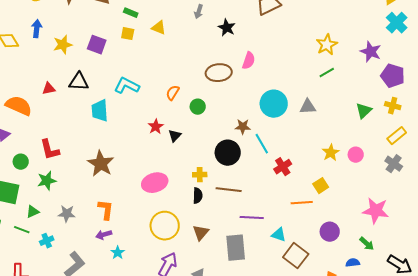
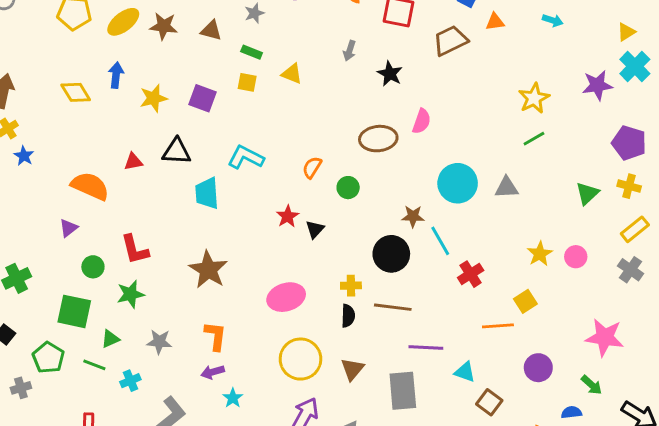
purple star: (371, 52) -> (597, 85), moved, turned -30
brown square: (296, 256) -> (489, 402), size x0.7

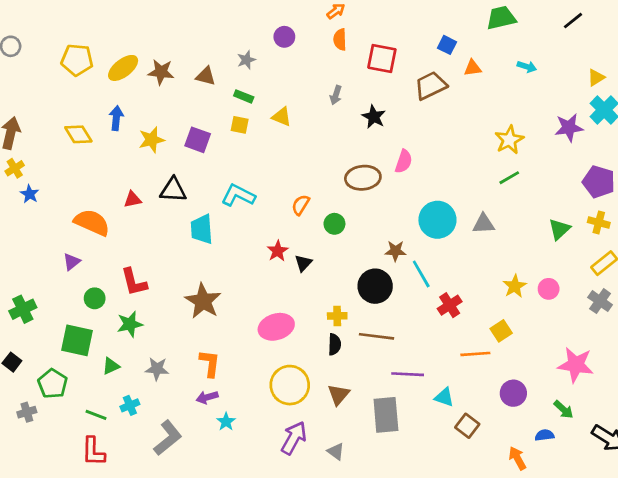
green line: (94, 365) -> (96, 415), moved

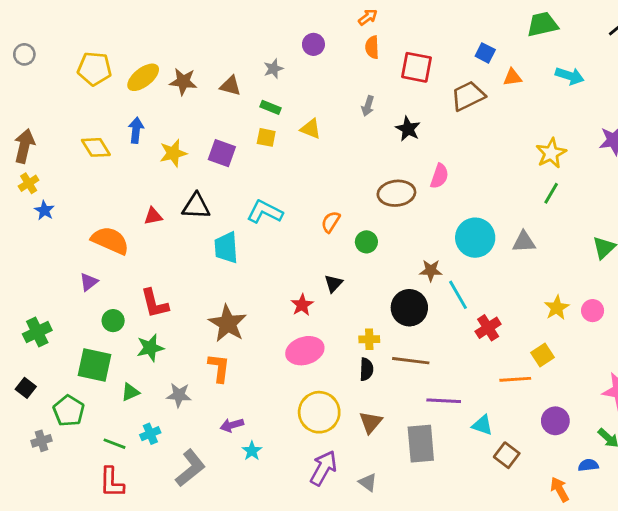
cyan arrow: (527, 67) -> (570, 76), size x1.4
green line: (509, 178) -> (551, 193), turned -30
red star: (278, 251) -> (302, 305), moved
orange L-shape: (210, 363) -> (219, 368), moved

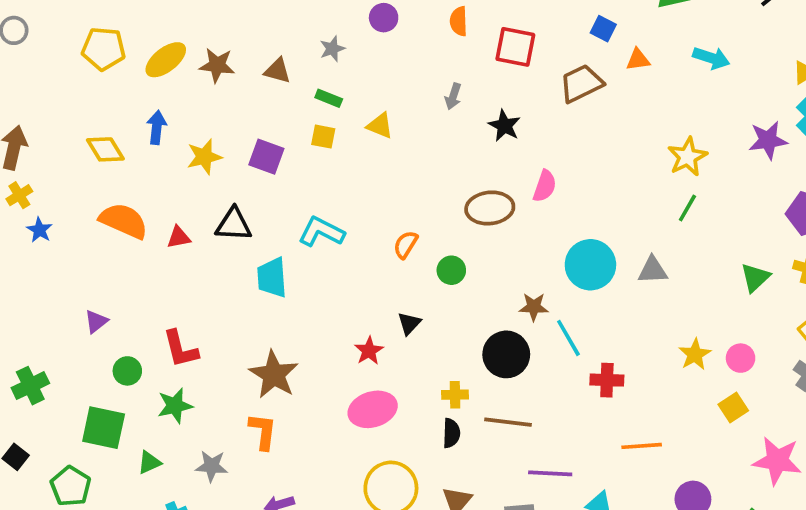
orange semicircle: (110, 240) -> (124, 221), moved
red cross: (488, 328) -> (607, 380), turned 35
yellow square: (542, 355) -> (733, 408), moved

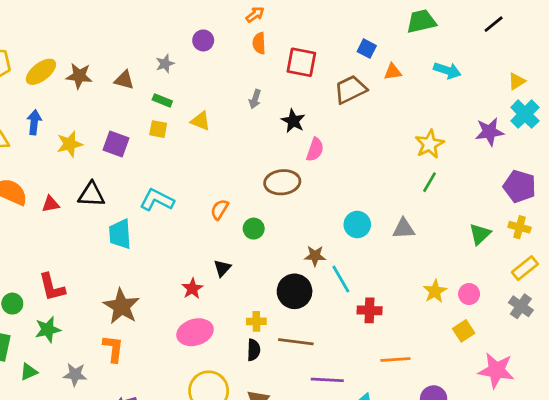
pink semicircle: (545, 186) -> (315, 150), moved
cyan circle: (590, 265) -> (357, 225), size x0.7

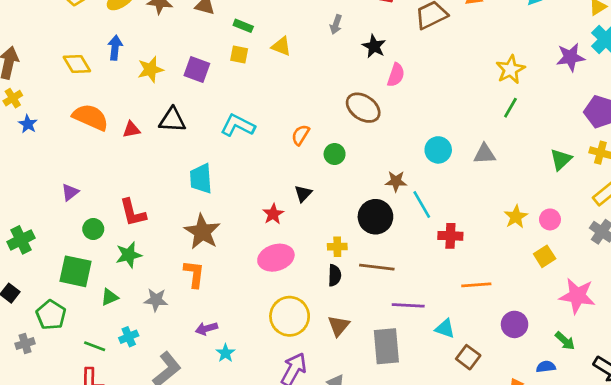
brown ellipse: (282, 182) -> (363, 108), turned 40
cyan trapezoid: (120, 234) -> (201, 179), moved

